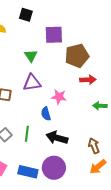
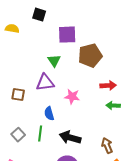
green triangle: (31, 56) -> (54, 61), moved
red arrow: (88, 80) -> (108, 86), moved
blue semicircle: (46, 114) -> (49, 114), moved

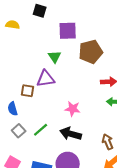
brown square: (18, 95) -> (28, 91), moved
pink star: (72, 97) -> (73, 109), moved
blue semicircle: (49, 114) -> (13, 109), moved
green line: (40, 134) -> (41, 130), turned 42

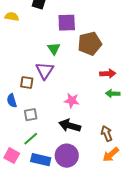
purple triangle: (46, 79) -> (45, 71), turned -48
green line: (41, 130) -> (31, 139), moved
gray square: (19, 131) -> (31, 115), moved, turned 32

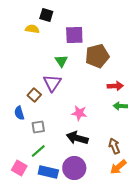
yellow semicircle: (12, 17) -> (32, 29), moved
brown square: (27, 83) -> (34, 95), turned 32

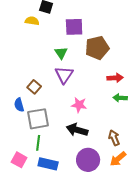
purple triangle: (52, 83) -> (64, 75), moved
gray square: (38, 127) -> (38, 119), size x1.6
green line: (38, 151) -> (38, 143), turned -42
purple circle: (74, 168) -> (88, 160), moved

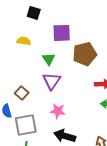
yellow semicircle: (32, 21) -> (24, 41), moved
pink star: (79, 105) -> (58, 111), moved

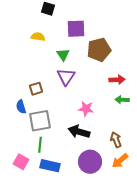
brown square: (22, 93) -> (36, 89), turned 32
pink star: (58, 111) -> (86, 109), moved

